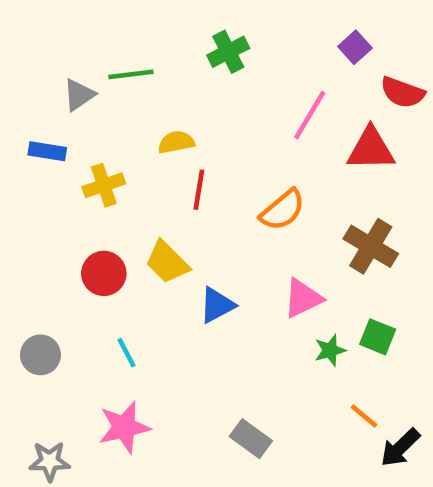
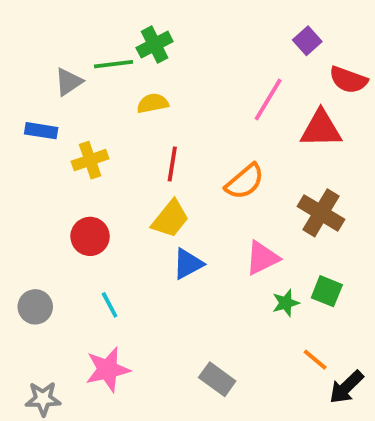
green cross: (228, 52) -> (155, 45), moved
yellow semicircle: (176, 142) -> (153, 103), moved
yellow trapezoid: (167, 262) -> (170, 219), moved, turned -96

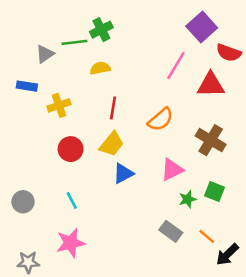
purple square: (307, 41) -> (202, 27), size x1.6
red circle: (90, 236) -> (71, 149), moved
gray rectangle: (217, 379) -> (171, 231), moved

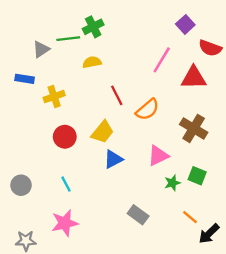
purple square: (202, 27) -> (185, 24), size x0.7
red line: (113, 108) -> (117, 95), moved, turned -36
gray rectangle: (171, 231) -> (138, 215), moved

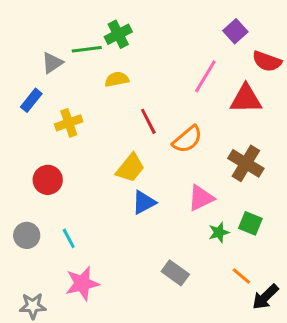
blue rectangle: (25, 79) -> (31, 100), turned -60
red circle: (65, 137) -> (48, 180), moved
cyan line: (66, 184) -> (69, 238), moved

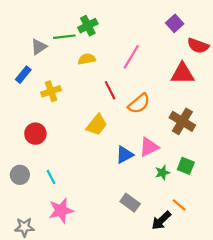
pink line: (205, 76) -> (131, 57), moved
blue triangle: (144, 202) -> (125, 155), moved
black arrow: (265, 297) -> (161, 220), moved

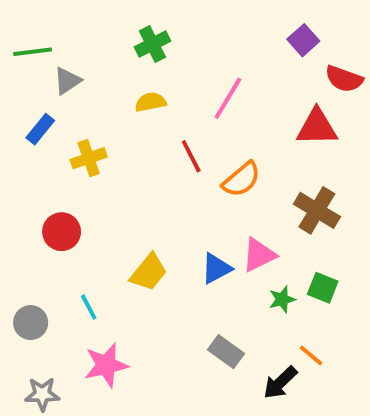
green line: (64, 37) -> (33, 52), moved
yellow trapezoid: (97, 125) -> (149, 272), moved
gray circle: (20, 175) -> (31, 323), moved

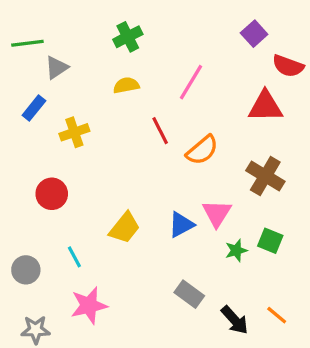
pink triangle: (259, 255) -> (217, 213), turned -32
orange line: (311, 355) -> (277, 315), moved
black arrow: (280, 383) -> (235, 320), turned -88

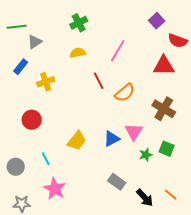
pink star: (89, 305) -> (55, 189), turned -30

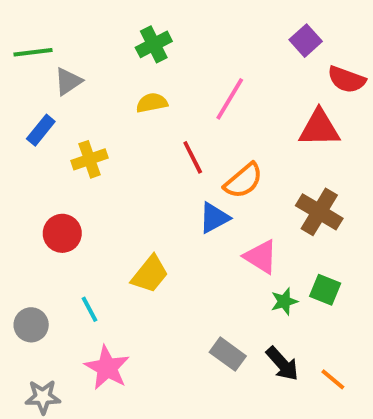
pink triangle: (134, 132) -> (261, 257), turned -30
blue triangle: (112, 139) -> (214, 218), moved
black arrow: (145, 198) -> (282, 364), moved

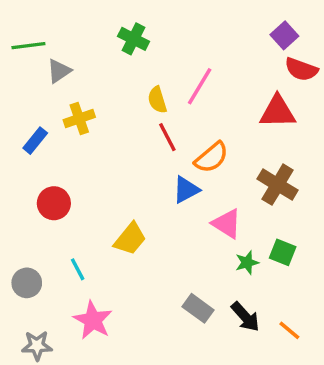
purple square: (306, 41) -> (284, 35), moved
green cross: (154, 44) -> (134, 39), turned -36
yellow semicircle: (152, 103) -> (157, 100), moved, turned -96
blue rectangle: (41, 130) -> (35, 141), moved
yellow cross: (90, 159) -> (79, 118), moved

